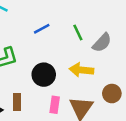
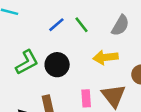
green line: (78, 32) -> (81, 25), moved
black circle: (44, 75) -> (57, 65), moved

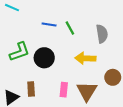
blue line: (56, 25) -> (49, 25), turned 40
gray semicircle: (120, 25) -> (102, 34), turned -48

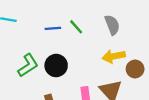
yellow arrow: (85, 58) -> (114, 56), moved

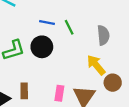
yellow arrow: (114, 56) -> (96, 65), turned 45
black circle: (56, 66) -> (42, 47), moved

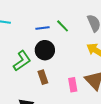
brown rectangle: (24, 91) -> (43, 77), moved

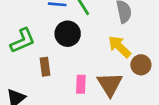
black circle: (45, 50) -> (68, 34), moved

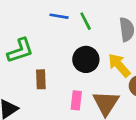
black circle: (68, 34) -> (86, 59), moved

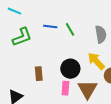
green L-shape: (20, 51) -> (22, 37), moved
black circle: (86, 59) -> (70, 69), moved

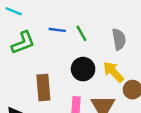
black circle: (70, 69) -> (83, 69), moved
brown rectangle: (39, 74) -> (43, 87), size x1.5

